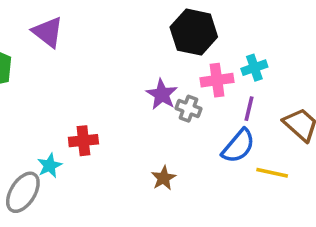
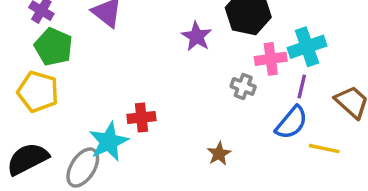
cyan cross: (254, 68) -> (307, 47), size x1.5
purple star: (162, 94) -> (197, 36), moved
cyan star: (50, 166) -> (109, 142), size x1.6

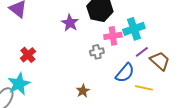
gray cross: (243, 86) -> (97, 52), turned -32
purple line: (302, 86) -> (142, 52), moved, turned 40
red cross: (141, 118) -> (28, 55), moved, turned -35

